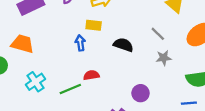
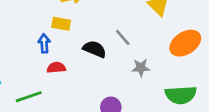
gray line: (158, 34) -> (123, 37), moved
red semicircle: (91, 75) -> (56, 68), moved

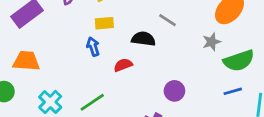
red semicircle: (56, 68) -> (123, 65), moved
gray star: (141, 68) -> (212, 42), moved

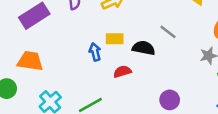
yellow rectangle: (104, 23) -> (115, 39), moved

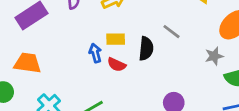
black semicircle: (144, 48) -> (146, 49), turned 85
red semicircle: (122, 72) -> (117, 65), moved, turned -138

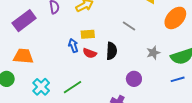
black semicircle: (146, 49) -> (112, 51), moved
gray star: (214, 56) -> (153, 53), moved

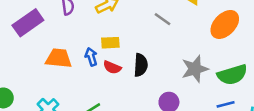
gray line: (129, 26) -> (162, 19), moved
gray star: (153, 53) -> (195, 69), size x1.5
orange trapezoid: (23, 56) -> (59, 58), moved

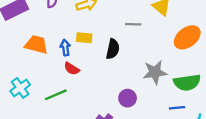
gray line: (162, 19) -> (133, 24), turned -42
black semicircle: (141, 65) -> (113, 49), moved
red semicircle: (112, 67) -> (72, 69), moved

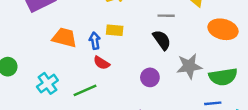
orange ellipse: (187, 37) -> (223, 29), turned 52
black semicircle: (113, 49) -> (162, 40), moved, turned -48
purple circle: (128, 98) -> (150, 77), moved

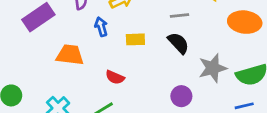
yellow rectangle: (115, 30) -> (135, 39), moved
blue arrow: (95, 41) -> (101, 27), moved
purple circle: (150, 77) -> (181, 96), moved

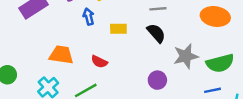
orange trapezoid: (70, 55) -> (61, 55), moved

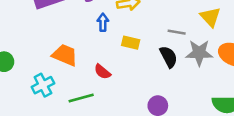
gray star: (186, 56) -> (199, 53), moved

